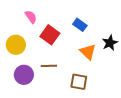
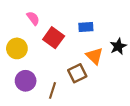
blue rectangle: (80, 25) -> (86, 27), turned -40
brown line: (49, 66) -> (52, 90), moved, turned -70
brown square: (79, 82) -> (77, 73), moved, turned -36

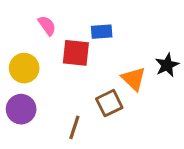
blue rectangle: (86, 27) -> (102, 32), moved
red square: (54, 38) -> (76, 53), turned -30
purple circle: (26, 81) -> (21, 109), moved

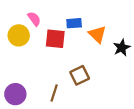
yellow circle: (24, 68) -> (19, 35), moved
orange triangle: (134, 79) -> (97, 34), moved
purple circle: (21, 109) -> (15, 94), moved

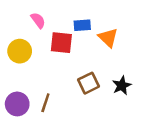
yellow circle: (19, 35) -> (20, 51), moved
black star: (122, 48) -> (122, 86), moved
brown line: (54, 93) -> (45, 103), moved

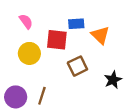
pink semicircle: (38, 20) -> (26, 21), moved
yellow circle: (20, 51) -> (29, 53), moved
brown square: (88, 83) -> (77, 66), moved

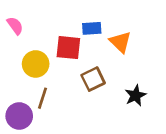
pink semicircle: (26, 21) -> (15, 26), moved
brown line: (42, 96) -> (42, 98), moved

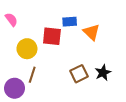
brown square: (93, 79) -> (79, 74), moved

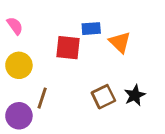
yellow circle: (27, 49) -> (19, 65), moved

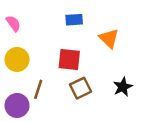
blue rectangle: (91, 29) -> (74, 20), moved
red square: (68, 48) -> (69, 59), moved
brown square: (103, 97) -> (80, 88), moved

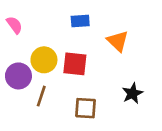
yellow circle: (17, 59) -> (44, 60), moved
brown square: (80, 88) -> (86, 108), moved, turned 30
purple circle: (17, 105) -> (18, 76), moved

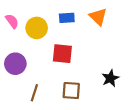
orange triangle: (118, 41) -> (98, 17), moved
yellow circle: (44, 60) -> (37, 28), moved
brown line: (41, 96) -> (34, 93), moved

